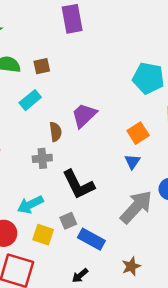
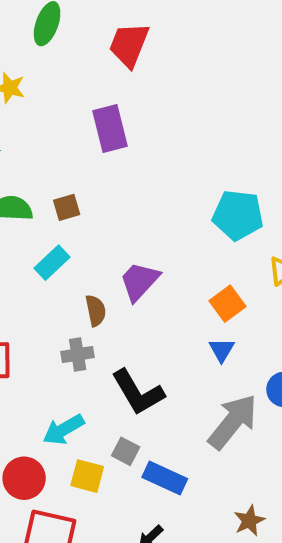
gray square: (68, 221) -> (126, 451), turned -35
brown star: (131, 266) -> (249, 521), moved

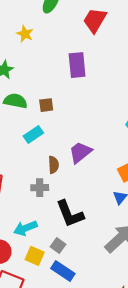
blue rectangle: (165, 478) -> (63, 271), moved

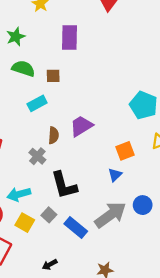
purple rectangle: (77, 65) -> (69, 38), moved
gray cross: (40, 188) -> (37, 156), turned 35
blue rectangle: (63, 271) -> (76, 228), moved

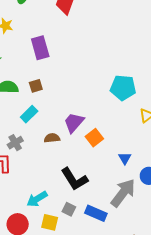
brown semicircle: (53, 135) -> (52, 138), turned -84
orange square: (125, 151) -> (94, 138), moved
gray cross: (37, 156) -> (15, 143), moved, turned 35
blue triangle: (115, 175) -> (125, 158), moved

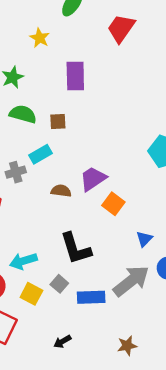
orange square: (94, 138) -> (113, 204), turned -30
gray cross: (15, 143) -> (16, 172), moved
blue rectangle: (96, 213) -> (91, 297), turned -40

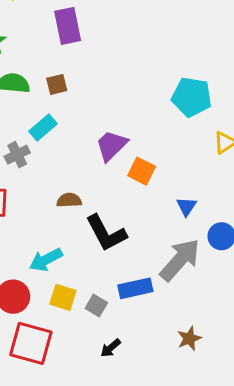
brown semicircle: (61, 191) -> (69, 200), moved
gray square: (59, 284) -> (96, 305), moved

